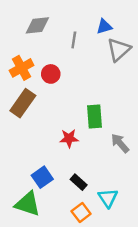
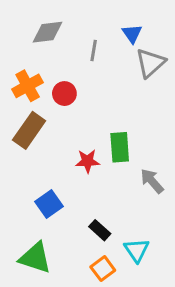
blue triangle: (104, 27) -> (132, 34), turned -49
red star: (69, 138) -> (87, 161), moved
blue square: (42, 177) -> (49, 204), moved

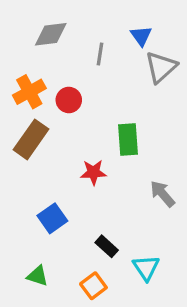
green rectangle: (120, 147) -> (128, 139), moved
green triangle: (35, 258) -> (38, 276), size x0.6
orange square: (103, 269) -> (93, 286), moved

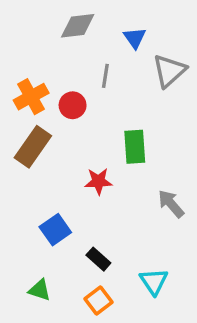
gray diamond: (51, 34) -> (78, 26), moved
blue triangle: (141, 36) -> (135, 38), moved
gray line: (100, 54) -> (105, 76), moved
black rectangle: (107, 246) -> (98, 259), moved

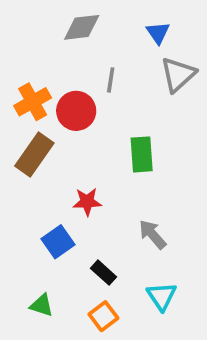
blue triangle: (135, 38) -> (158, 33), moved
red circle: (73, 105) -> (76, 111), size x1.4
red star: (98, 181) -> (87, 202), moved
gray arrow: (171, 204) -> (153, 234), moved

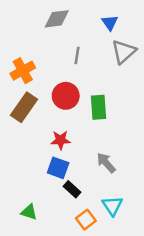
red circle: (76, 111) -> (66, 96), moved
blue square: (58, 242) -> (58, 168), moved, turned -35
orange square: (103, 316) -> (86, 220), moved

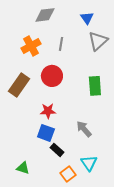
orange cross: (23, 71) -> (31, 46), moved
green rectangle: (98, 107) -> (95, 86), moved

